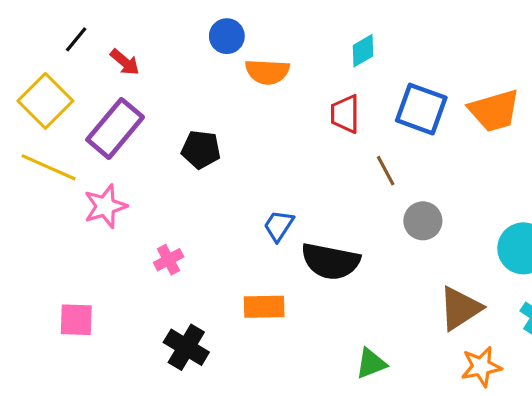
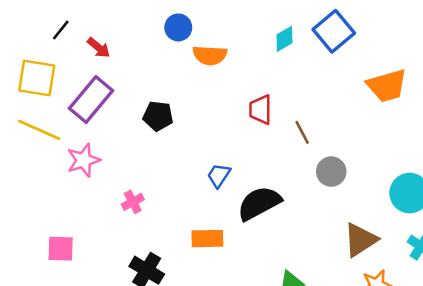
yellow square: (45, 101) -> (37, 78), turned -36
blue square: (421, 109) -> (334, 31), moved, turned 30
red trapezoid: (345, 114) -> (260, 110), moved
black semicircle: (331, 261) -> (259, 203), turned 141

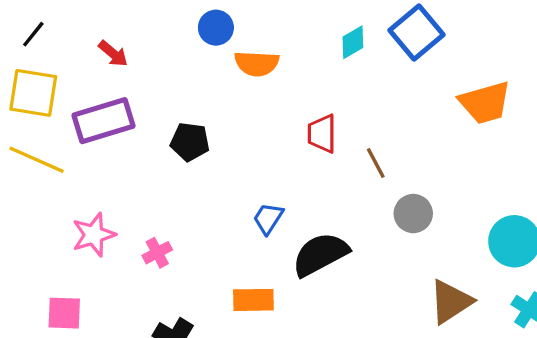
black line: (61, 30) -> (33, 34), moved
purple rectangle: (91, 100) -> (103, 121), turned 33
pink star: (83, 160) -> (94, 235), moved

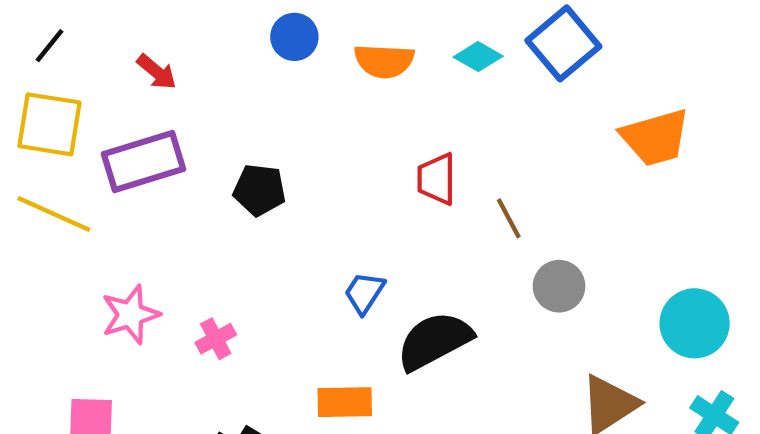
cyan diamond: (353, 42) -> (478, 57), turned 60
orange semicircle: (257, 63) -> (384, 61), moved

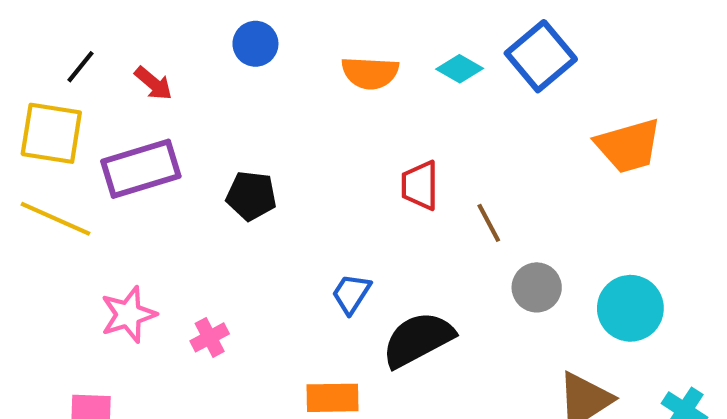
blue circle: (294, 37) -> (255, 44), moved
black line: (49, 46) -> (80, 67), moved
cyan circle: (695, 323) -> (630, 308), moved

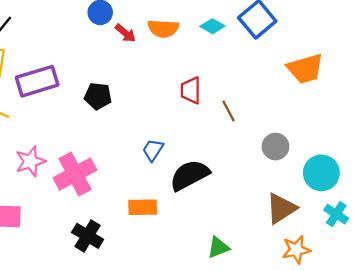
red arrow: (153, 83) -> (125, 33), moved
gray circle: (537, 287) -> (275, 147), moved
cyan circle: (630, 308) -> (321, 173), moved
pink cross: (210, 337) -> (75, 174), size x2.0

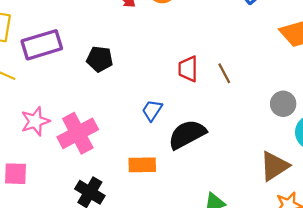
red trapezoid: (191, 90) -> (188, 69), moved
gray circle: (275, 147) -> (283, 104), moved

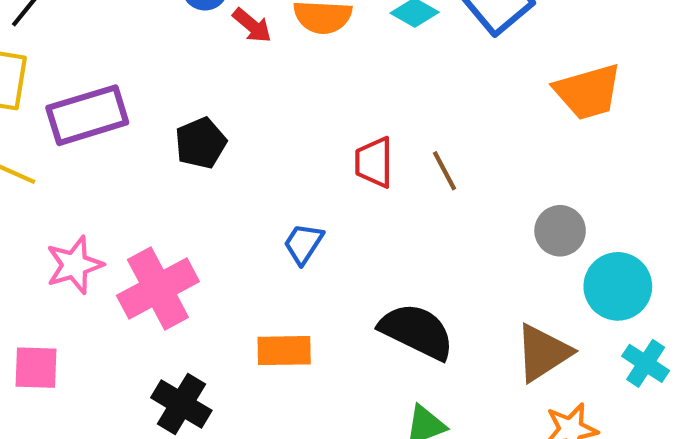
black pentagon: (100, 59) -> (201, 143), turned -30
black semicircle: (187, 134) -> (417, 331), moved, turned 54

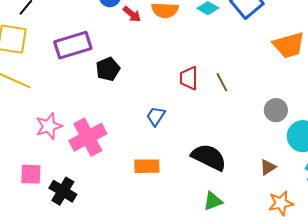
purple rectangle: (87, 115) -> (73, 45), moved
brown triangle: (543, 353) -> (268, 167), size x0.6
black cross: (181, 404) -> (63, 191), moved

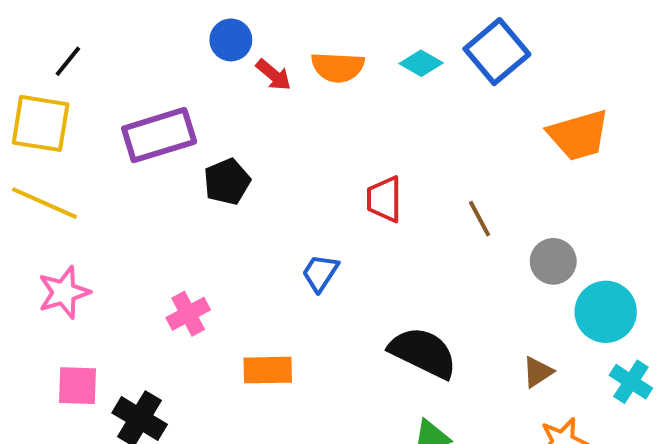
brown line: (222, 82) -> (479, 219), moved
pink star: (49, 126) -> (64, 292), moved
pink cross: (88, 137) -> (188, 314), size x0.6
orange rectangle: (147, 166) -> (268, 370), moved

